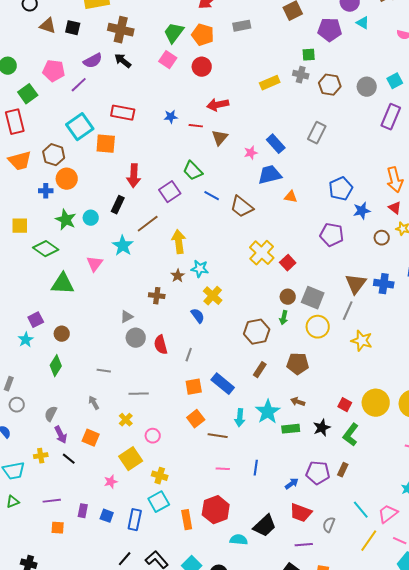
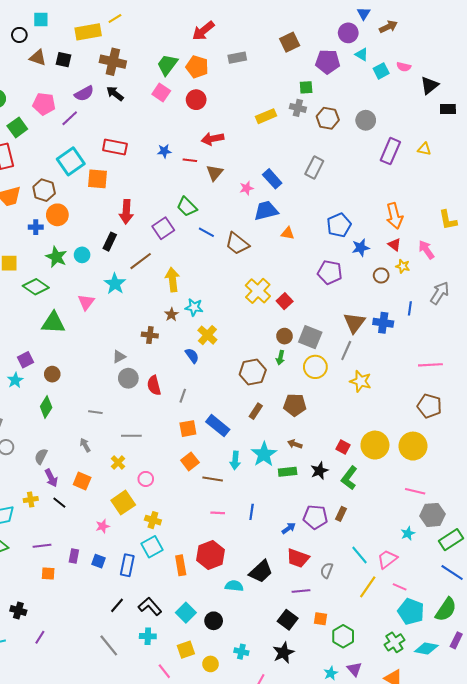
cyan square: (395, 81) -> (381, 71), moved

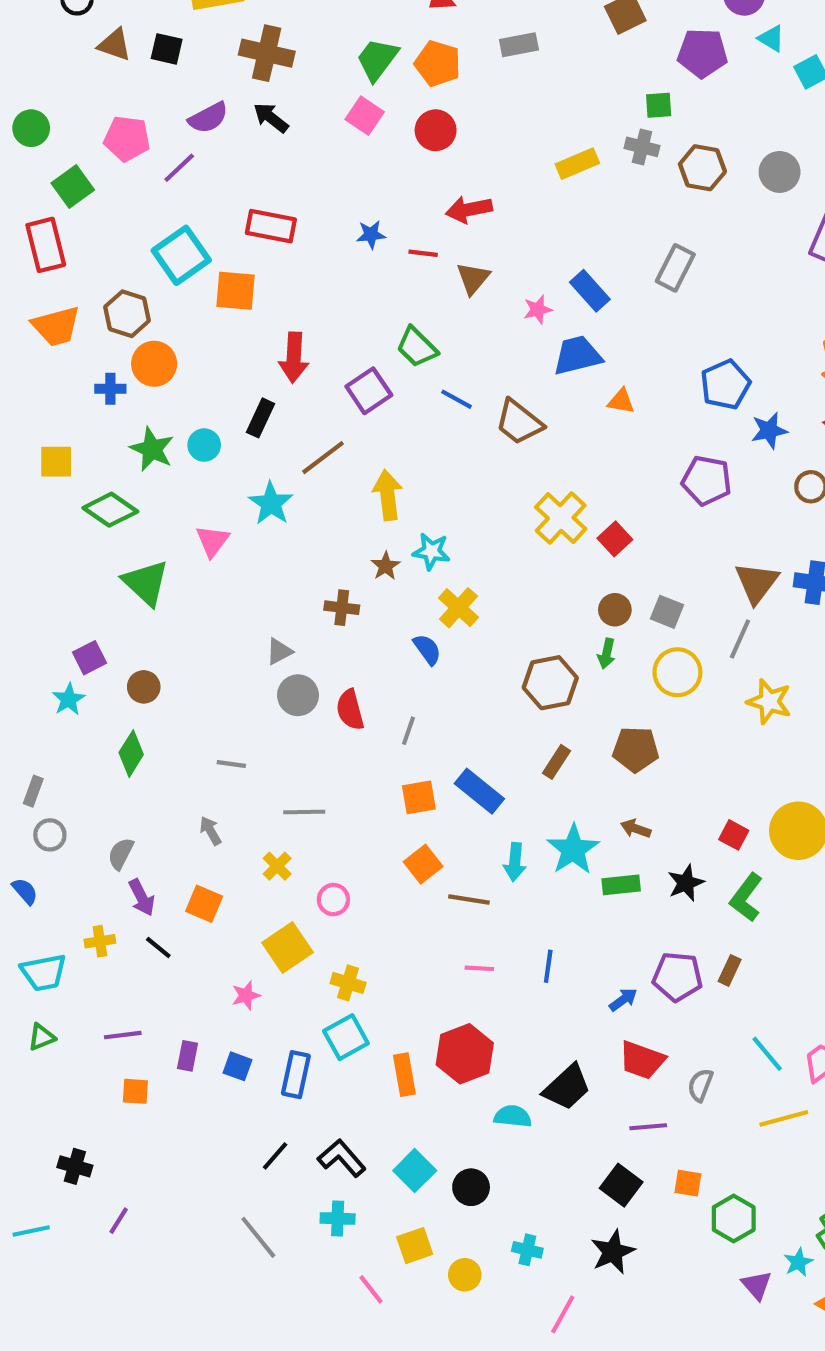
green triangle: (53, 323) -> (146, 583), turned 40
gray square: (310, 337) -> (667, 612), size x0.7
yellow line: (368, 587) -> (784, 1118), turned 40
cyan star: (331, 673) -> (798, 1262), moved

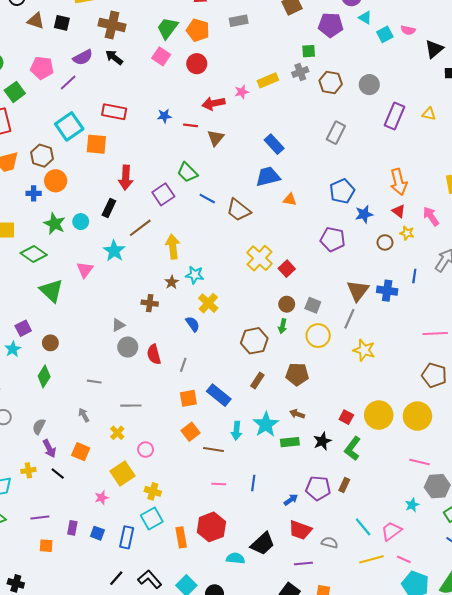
gray cross: (642, 147) -> (300, 72), turned -35
gray rectangle: (675, 268) -> (336, 133), moved
pink star: (538, 310) -> (242, 92), moved
gray semicircle: (700, 1085) -> (330, 543), turned 84

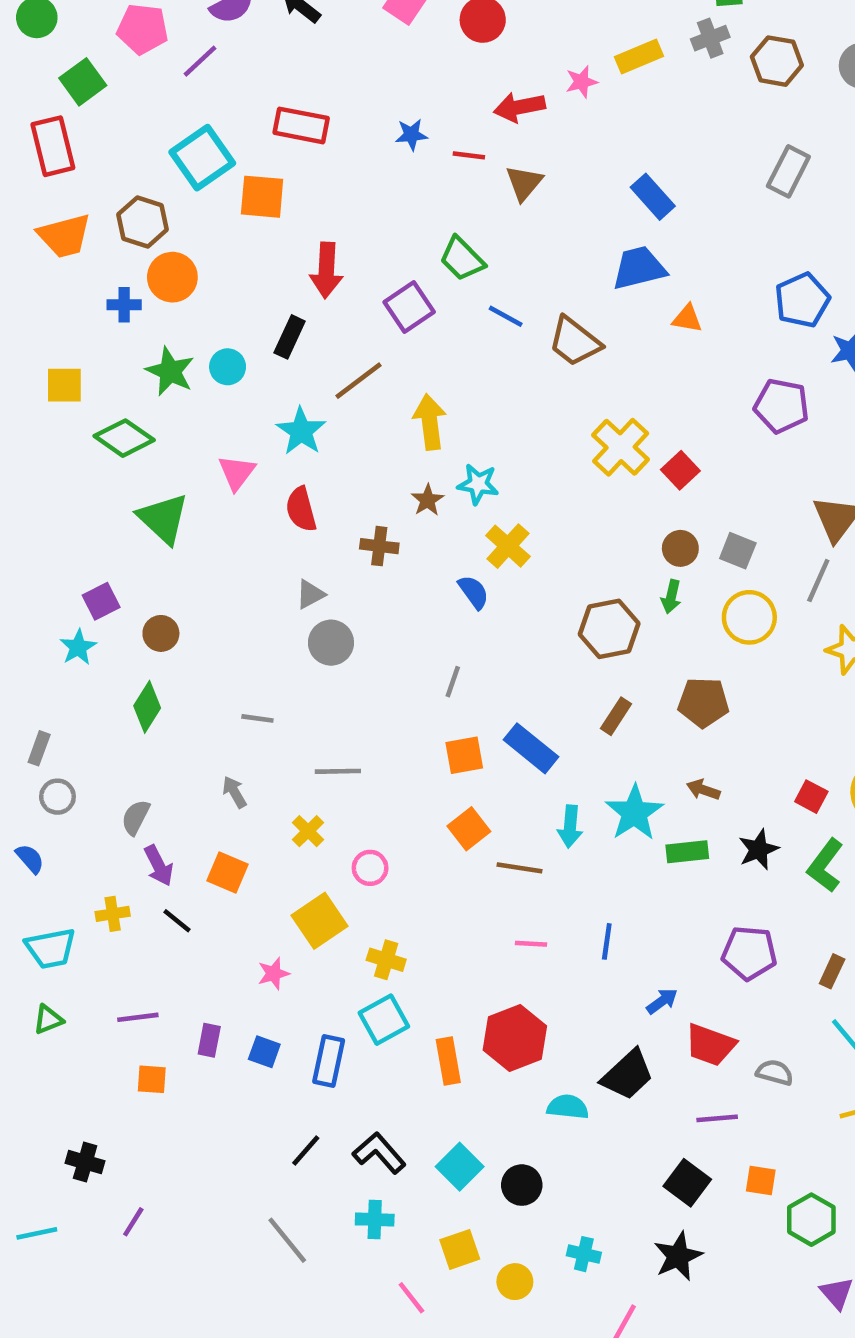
red semicircle: (154, 354) -> (301, 509), moved
brown rectangle: (344, 485) -> (832, 971), moved
blue arrow: (291, 500) -> (662, 1001), moved

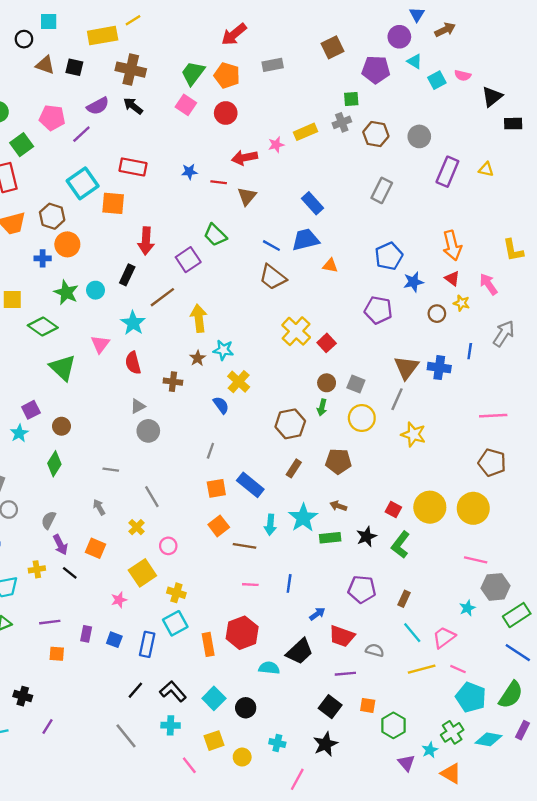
blue line: (506, 316) -> (271, 246), moved
gray line: (338, 771) -> (152, 497), turned 60

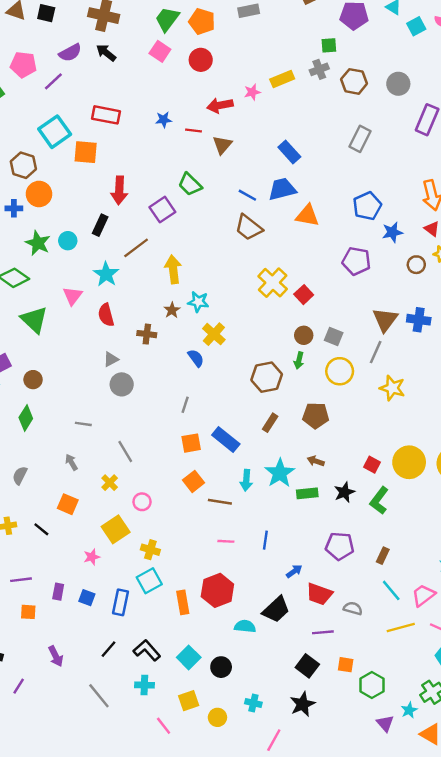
orange triangle: (330, 265) -> (307, 216), size x1.5
purple arrow: (60, 545) -> (56, 656), moved

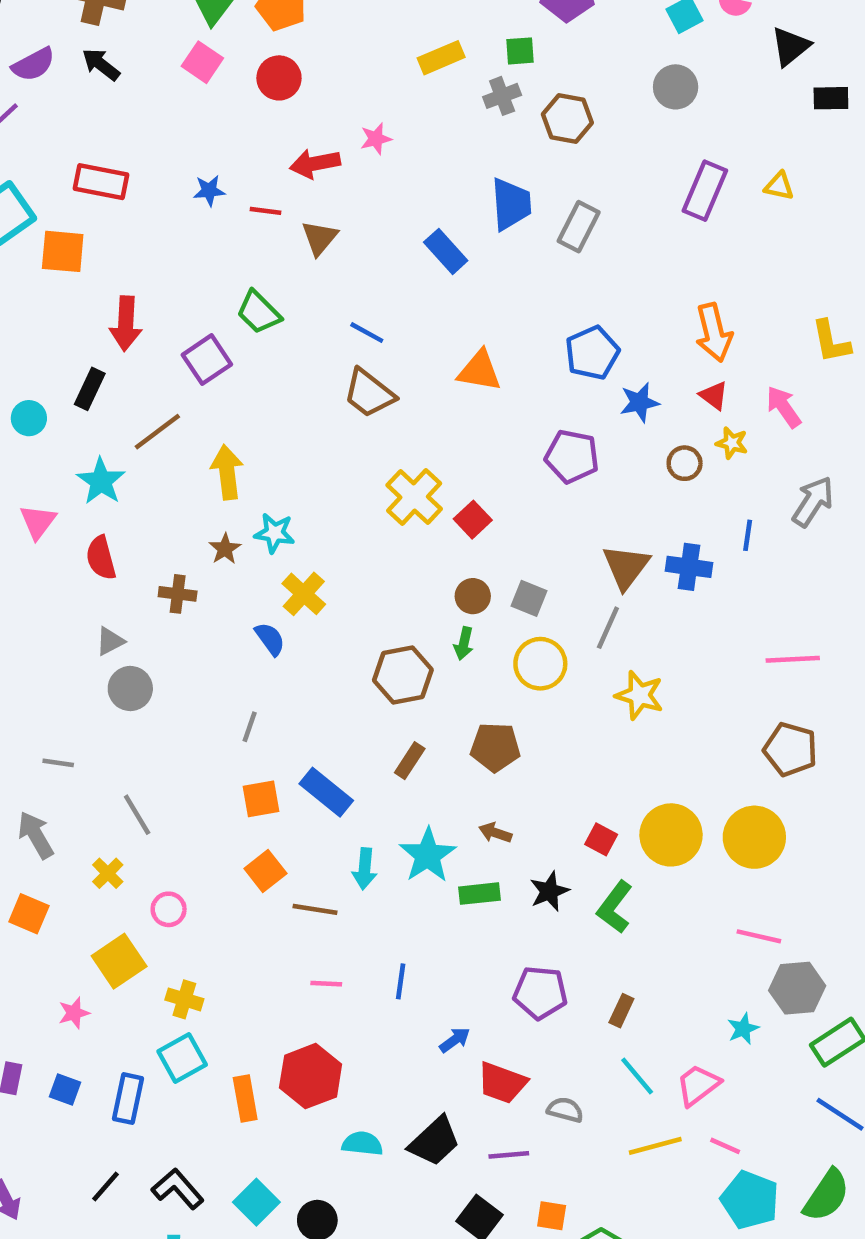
yellow rectangle: (282, 79) -> (441, 58), moved
gray circle: (398, 84) -> (676, 87), moved
blue trapezoid: (282, 189) -> (511, 204), moved, turned 100
gray arrow: (71, 462) -> (36, 835), size x1.5
black trapezoid: (276, 610) -> (434, 1141), moved

